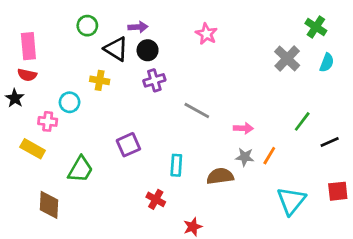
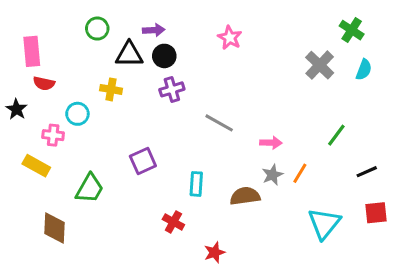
black triangle: (116, 49) -> (129, 54), turned -32
red semicircle: (27, 75) -> (44, 83), moved
black line: (330, 142) -> (367, 172), moved
gray star: (245, 157) -> (272, 175), turned -30

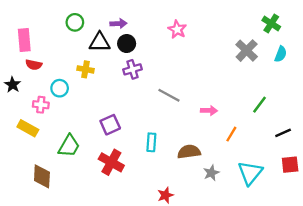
gray star: (272, 175) -> (211, 173), moved
red cross: (173, 222) -> (111, 162), moved, size x1.5

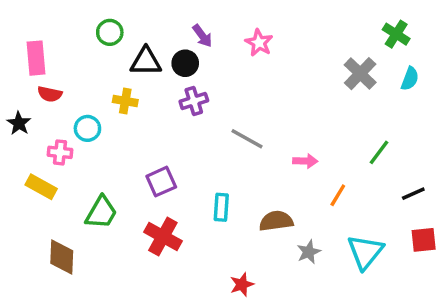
purple arrow: (118, 24) -> (202, 36), moved, turned 56

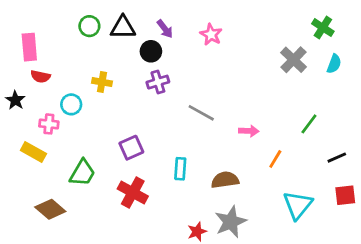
black triangle: (146, 62) -> (123, 28), moved
gray star: (309, 252) -> (231, 222), moved, size x1.6
brown diamond: (62, 257) -> (50, 209), turned -52

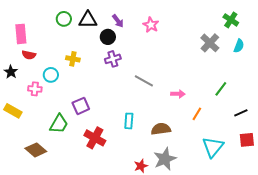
purple square: (131, 148) -> (81, 106), moved
yellow rectangle: (33, 152) -> (13, 111), moved

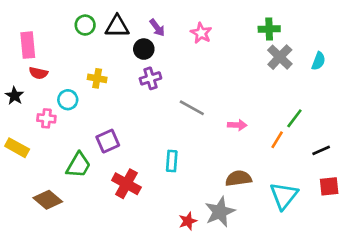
green cross: (231, 20) -> (269, 29), moved, turned -35
orange line: (197, 114) -> (277, 140), moved
brown semicircle: (161, 129) -> (238, 178), moved

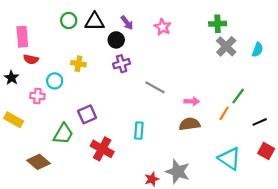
brown semicircle: (238, 178) -> (190, 124), moved
red square: (329, 186) -> (266, 151), turned 35
cyan triangle: (284, 196) -> (229, 159), turned -35
gray star: (220, 212) -> (178, 172), turned -30

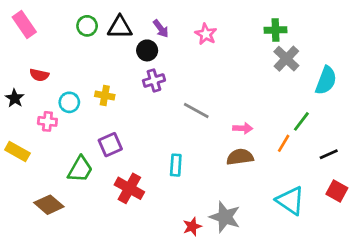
pink rectangle: (22, 37) -> (24, 24), moved, turned -30
cyan semicircle: (258, 50) -> (326, 80), moved, size x1.5
yellow cross: (78, 64) -> (105, 95), moved

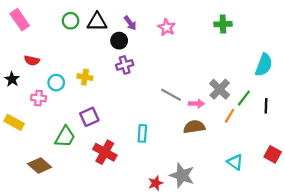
gray cross: (286, 59) -> (220, 89), moved
gray line: (196, 111) -> (171, 95), moved
black line: (329, 154) -> (266, 106), moved, turned -64
cyan triangle: (290, 201) -> (235, 162), size x0.7

